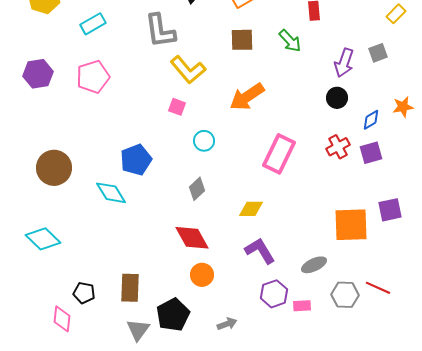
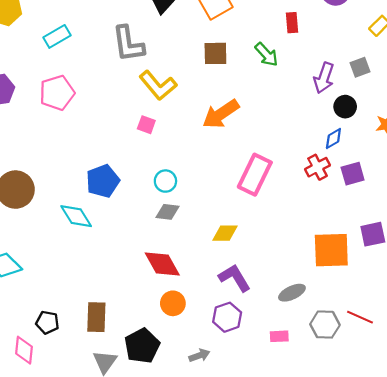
black circle: (337, 98) -> (345, 107), moved
blue diamond: (371, 120) -> (333, 139), moved
cyan circle: (204, 141) -> (165, 181), moved
gray diamond: (197, 189) -> (168, 212), turned 50
purple hexagon: (274, 294) -> (227, 317), moved

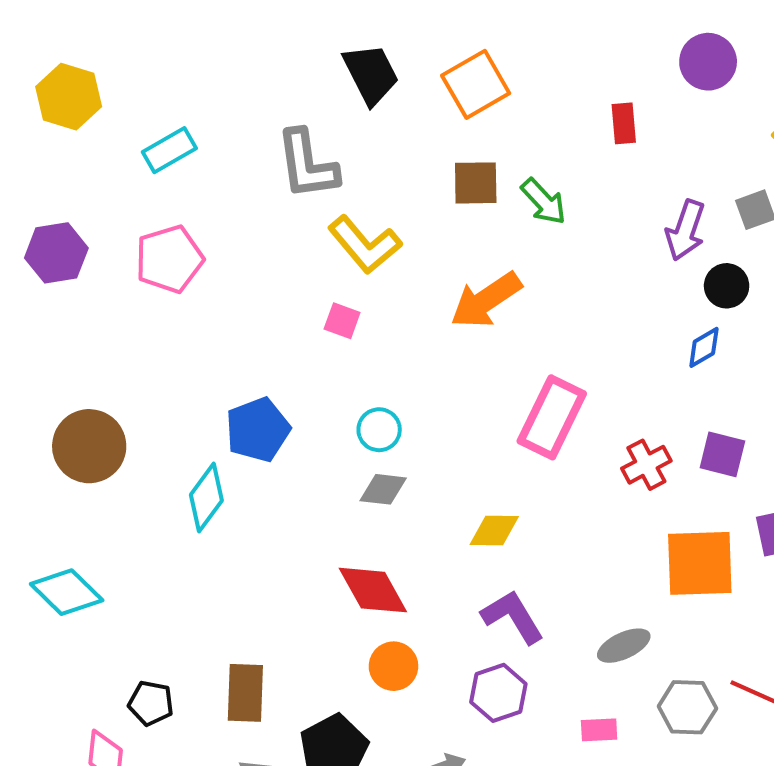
green arrow: (266, 55) -> (544, 201), moved
red cross: (317, 167) -> (646, 465), moved
purple square: (353, 174) -> (722, 454), moved, turned 30
cyan diamond: (76, 216) -> (206, 498), turned 68

